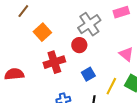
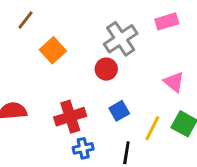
red cross: (54, 62) -> (70, 117), moved

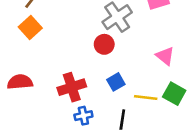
orange square: (53, 50) -> (30, 27), moved
yellow line: (152, 128) -> (146, 98), turned 70

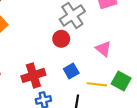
pink triangle: (165, 56) -> (103, 49), moved

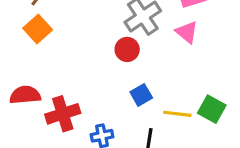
pink triangle: (103, 49) -> (187, 32), moved
red cross: (33, 75) -> (63, 114), moved

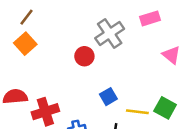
pink triangle: (187, 32) -> (171, 55), moved
red circle: (127, 49) -> (84, 56), moved

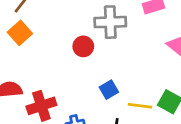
gray cross: (110, 34) -> (110, 22), turned 32

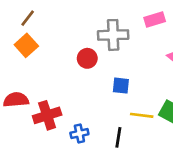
blue square: (109, 90) -> (121, 86), moved, turned 36

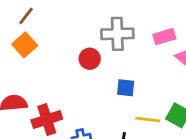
pink rectangle: (155, 19) -> (164, 37), moved

